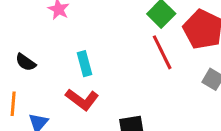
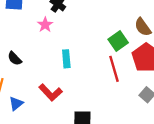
cyan rectangle: (85, 64) -> (66, 59), moved

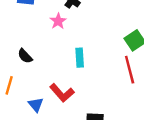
blue triangle: (16, 104) -> (36, 105), moved, turned -32

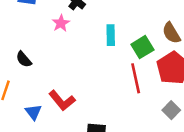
cyan rectangle: (80, 58) -> (111, 35), moved

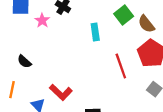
pink star: (61, 23) -> (42, 20), moved
green square: (142, 47) -> (124, 15), moved

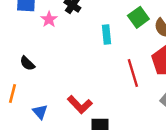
red L-shape: (61, 92) -> (80, 105), moved

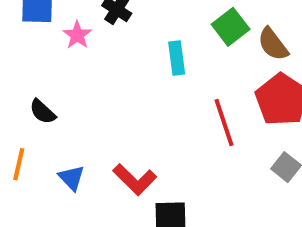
blue triangle: (40, 112) -> (71, 178), moved

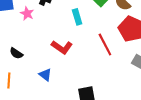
blue triangle: (71, 178) -> (45, 75), moved
red L-shape: (135, 179) -> (62, 47), moved

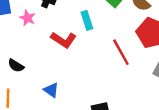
red L-shape: (62, 47) -> (64, 40), moved

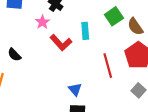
pink star: (27, 18) -> (42, 22), moved
blue triangle: (51, 90) -> (75, 89), moved

